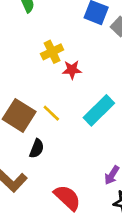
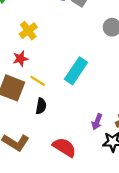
red star: (72, 70) -> (20, 59), moved
black semicircle: (37, 149) -> (41, 106), moved

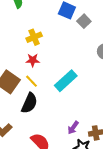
red star: (20, 59) -> (33, 60), moved
black semicircle: (41, 106) -> (29, 103), size x1.5

